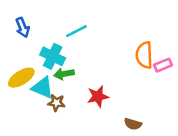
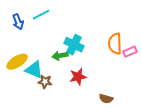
cyan line: (76, 31) -> (41, 15), moved
cyan cross: (53, 56) -> (74, 45), moved
green arrow: (64, 74) -> (60, 56), moved

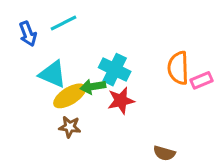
yellow ellipse: (17, 62) -> (70, 96), moved
cyan triangle: (34, 70) -> (53, 74), moved
red star: (78, 77) -> (121, 101), moved

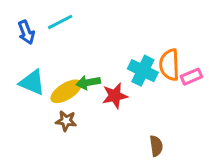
cyan cross: (115, 70) -> (143, 71), moved
cyan triangle: (53, 74) -> (32, 82), moved
brown semicircle: (164, 153) -> (156, 146), turned -114

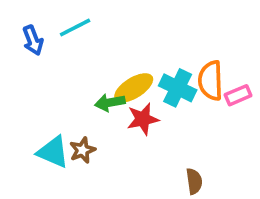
cyan triangle: (32, 82) -> (53, 152), moved
yellow ellipse: (66, 91) -> (134, 88), moved
brown star: (66, 121) -> (82, 150), turned -30

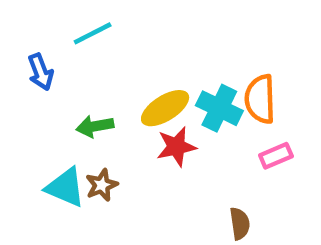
blue arrow: (33, 40) -> (41, 72), moved
pink rectangle: (238, 95) -> (276, 156), moved
green arrow: (110, 103) -> (95, 126), moved

